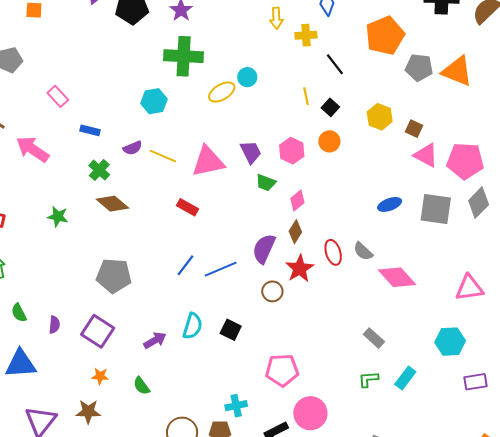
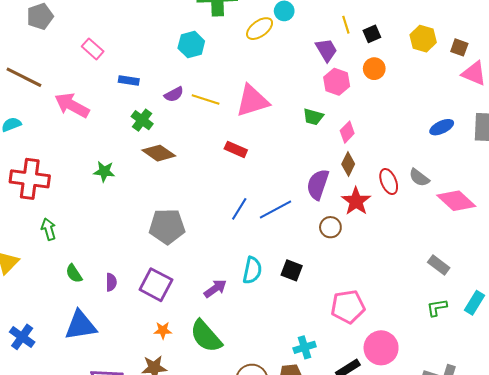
black square: (330, 107) -> (372, 34), turned 30
purple trapezoid: (251, 152) -> (326, 50), moved
green semicircle: (141, 386) -> (206, 336), size x1.8

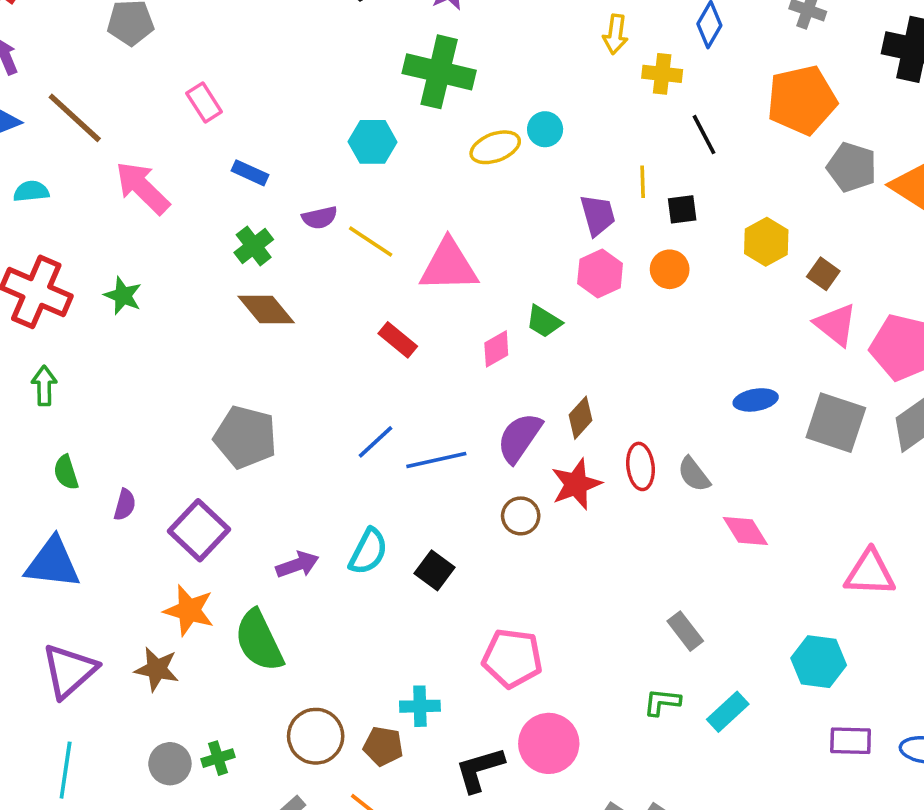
pink diamond: (347, 132) -> (496, 349), moved
green star: (104, 171) -> (123, 296), moved
pink diamond: (456, 201) -> (745, 531), size x0.7
orange star: (163, 330) -> (189, 610), size x1.6

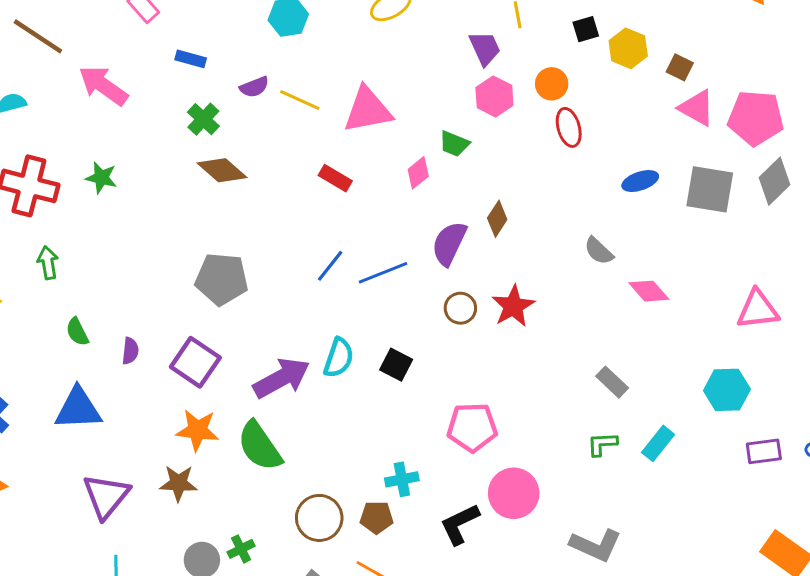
black square: (682, 209) -> (586, 29), moved
red ellipse: (640, 466) -> (569, 127), moved
red star: (576, 484) -> (513, 306), moved
purple arrow: (297, 565) -> (282, 378), size x1.6

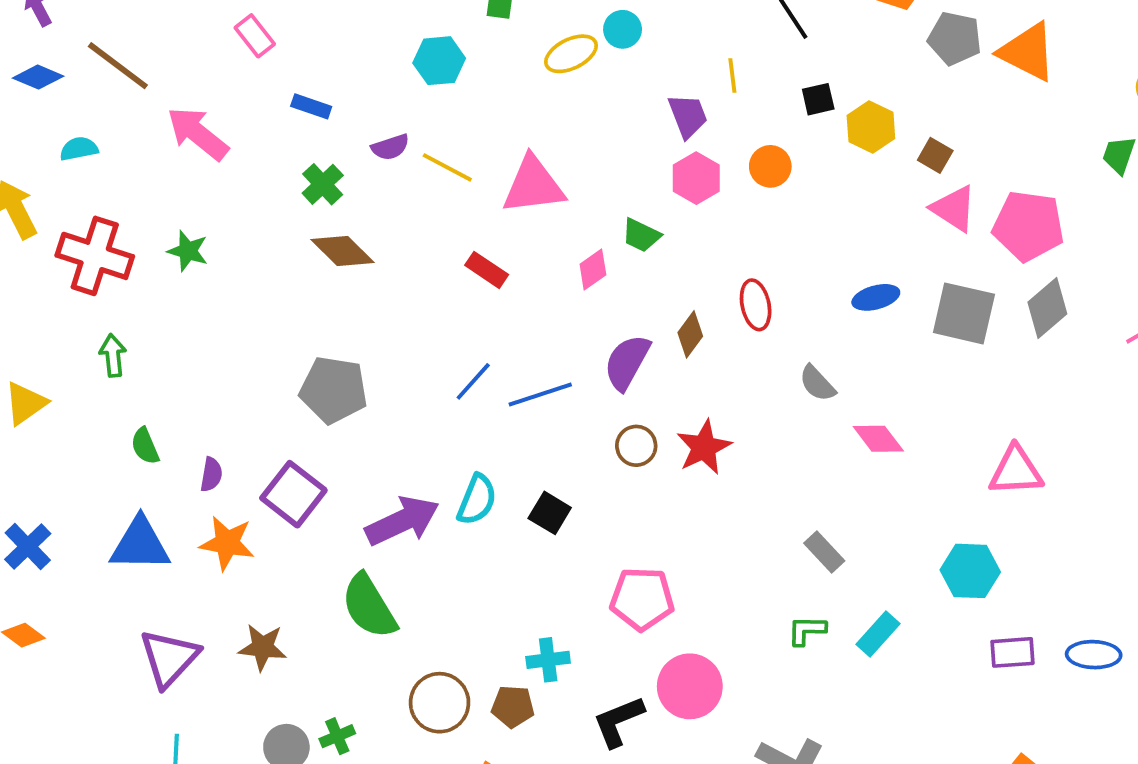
red ellipse: (569, 127) -> (756, 305), moved
orange star: (198, 430) -> (227, 543), moved

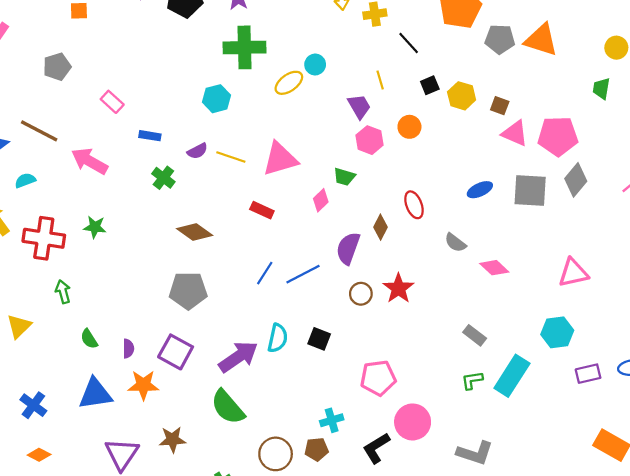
brown diamond: (342, 251) -> (195, 232), moved
cyan rectangle: (878, 634) -> (512, 376), size x1.6

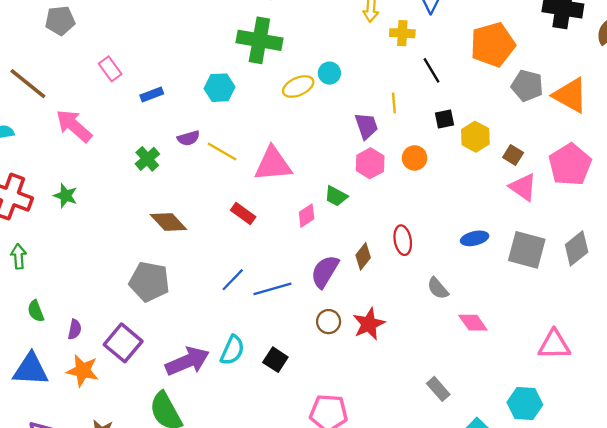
blue rectangle: (150, 136) -> (152, 95), moved, turned -42
pink pentagon: (558, 136) -> (570, 165), moved, turned 30

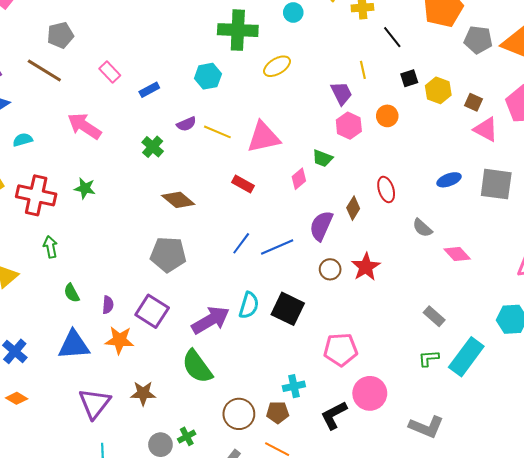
cyan circle: (329, 73) -> (293, 12), moved
brown line: (28, 84) -> (44, 70), moved
black square: (275, 360) -> (288, 309), size x1.5

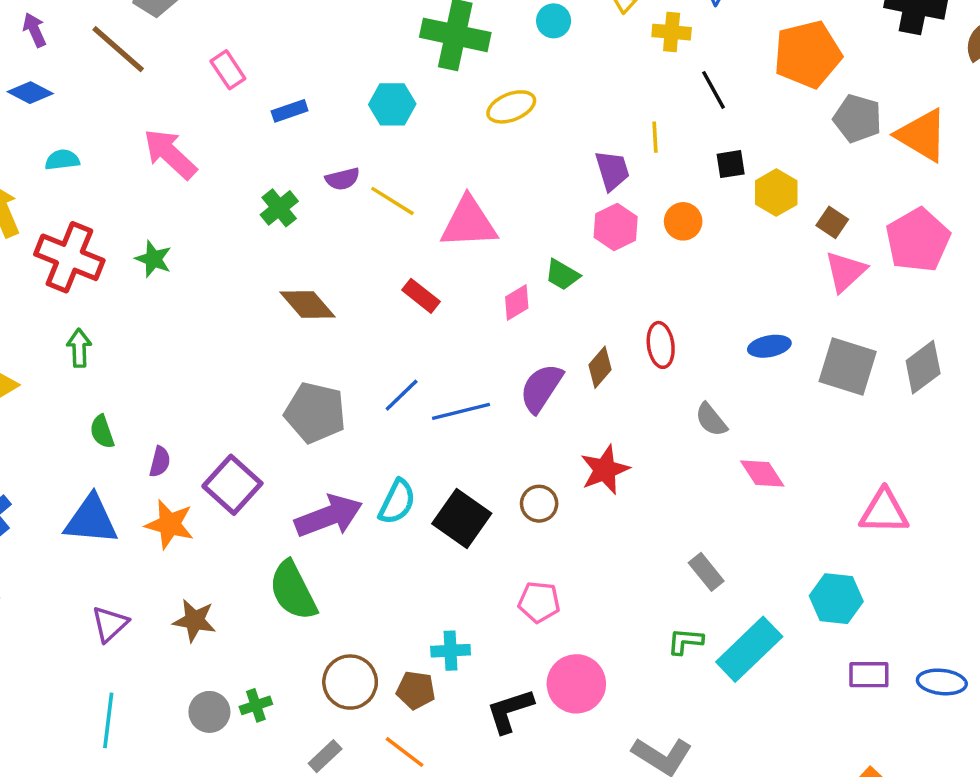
pink triangle: (486, 129) -> (845, 271), turned 40
gray pentagon: (168, 254) -> (315, 413), moved
brown circle: (330, 269) -> (539, 504), moved
pink pentagon: (340, 350) -> (539, 602), size x0.7
purple triangle: (94, 403) -> (110, 624), size x0.7

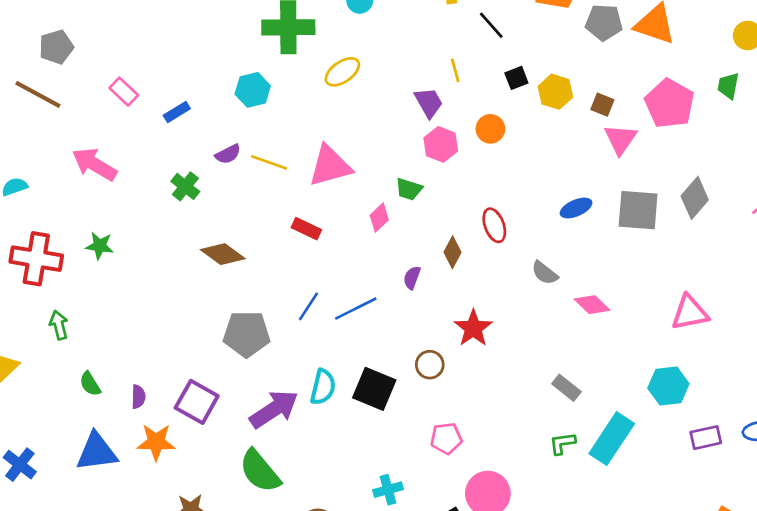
purple semicircle: (541, 388) -> (412, 278), size x0.6

